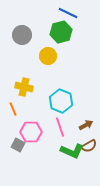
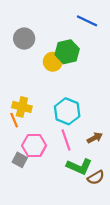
blue line: (68, 13) -> (87, 21), moved
green hexagon: (61, 32) -> (67, 52), moved
yellow cross: (24, 87) -> (22, 107), moved
brown semicircle: (89, 146) -> (96, 178), moved

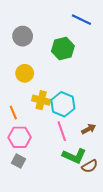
yellow circle: (53, 62) -> (25, 73), moved
yellow cross: (22, 107) -> (41, 100), moved
pink hexagon: (34, 146) -> (19, 137), moved
gray square: (20, 160) -> (18, 161), moved

